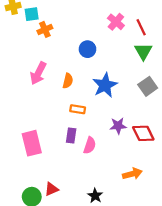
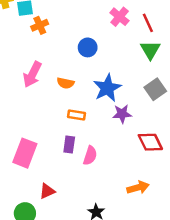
orange semicircle: (68, 81) -> (65, 83), turned 88
purple star: (118, 126) -> (122, 114), moved
pink rectangle: (32, 143) -> (25, 153), turned 35
red triangle: (51, 189) -> (47, 191), moved

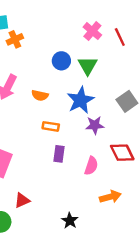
green triangle: (150, 50) -> (88, 66), moved
purple rectangle: (69, 144) -> (59, 154), moved
pink semicircle: (90, 156) -> (91, 166), moved

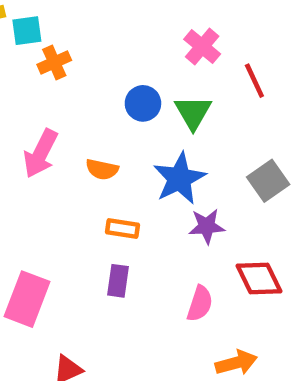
red line: (120, 37) -> (254, 81), moved
purple rectangle: (59, 154) -> (118, 281), moved

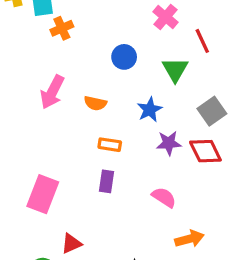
green triangle: (193, 112) -> (175, 70), moved
blue star: (179, 178) -> (150, 110), size x0.7
red diamond: (259, 279) -> (205, 151), moved
pink semicircle: (200, 304) -> (164, 197), turned -75

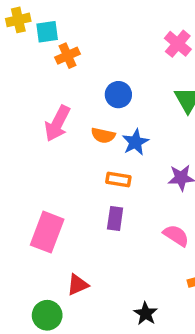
blue circle: (124, 57) -> (118, 95), moved
blue star: (150, 110) -> (135, 142), moved

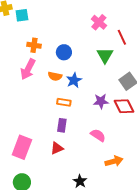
orange cross: (67, 56) -> (34, 45), moved, turned 32
pink rectangle: (47, 232) -> (22, 147), moved
red triangle: (78, 285) -> (57, 148), moved

